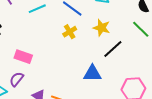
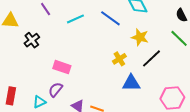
yellow cross: (70, 32) -> (119, 59), moved

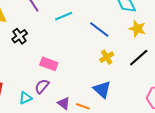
blue line: (110, 18) -> (99, 29), moved
yellow star: (140, 37) -> (137, 29), moved
blue triangle: (131, 83) -> (102, 89), moved, turned 42

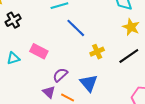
blue line: (99, 29) -> (76, 28), moved
purple semicircle: (42, 86) -> (60, 75), moved
cyan triangle: (25, 98) -> (13, 58), moved

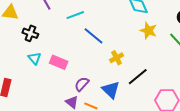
black cross: (13, 20) -> (30, 33), turned -35
black line: (129, 56) -> (138, 77), moved
cyan triangle: (13, 58) -> (35, 58), moved, turned -48

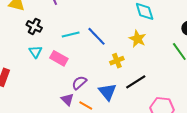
cyan line: (75, 15) -> (71, 34), moved
yellow star: (148, 31) -> (137, 39), moved

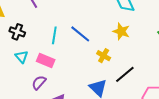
cyan line: (71, 34) -> (54, 35), turned -60
yellow cross: (117, 61) -> (104, 56), turned -32
purple semicircle: (79, 83) -> (39, 83), moved

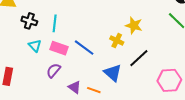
yellow star: (121, 31) -> (134, 25), moved
blue line: (80, 34) -> (84, 48), moved
cyan line: (54, 35) -> (55, 23), moved

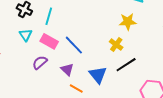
yellow star: (134, 25) -> (128, 22), moved, turned -30
yellow cross: (117, 40) -> (116, 45), moved
purple triangle: (75, 87) -> (67, 69), moved

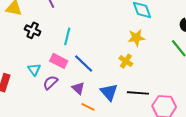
cyan line: (49, 16) -> (67, 36), moved
cyan triangle: (26, 35) -> (34, 70), moved
black line: (126, 65) -> (138, 93), moved, turned 40

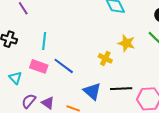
yellow star: (136, 38) -> (126, 43), moved, turned 30
purple semicircle: (50, 83) -> (29, 101), moved
purple triangle: (78, 88) -> (48, 103), moved

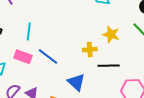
yellow cross: (105, 58) -> (90, 50), turned -32
black line: (121, 89) -> (109, 66), moved

